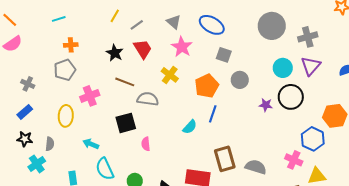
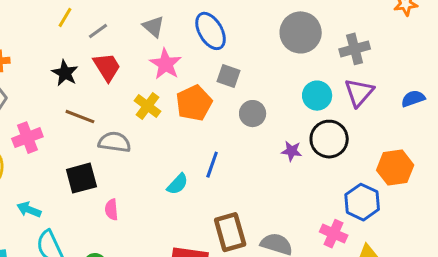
blue ellipse: (212, 25) -> (211, 31), turned 30
orange pentagon: (207, 86) -> (194, 103), moved

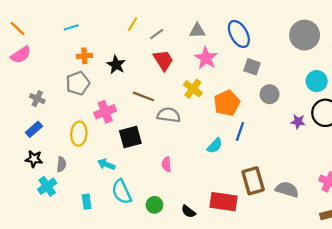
gray triangle: (153, 26) -> (197, 31), turned -42
black star: (65, 73) -> (116, 65), moved
orange pentagon: (194, 103) -> (227, 103), moved
black square: (81, 178) -> (130, 137), moved

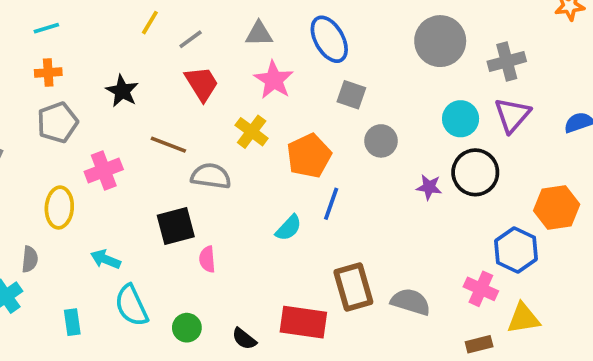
orange cross: (84, 56) -> (48, 73), moved
black square: (130, 137) -> (176, 226), moved

